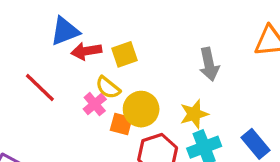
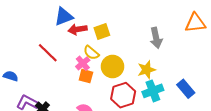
orange square: (121, 124) -> (86, 76), moved

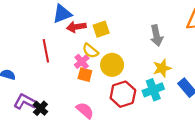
red line: (48, 53) -> (46, 51), turned 35
yellow star: (146, 70) -> (162, 68), moved

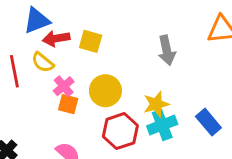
yellow square: (101, 29) -> (91, 41), turned 35
yellow semicircle: (90, 51) -> (43, 62), moved
yellow star: (162, 68) -> (156, 104), moved

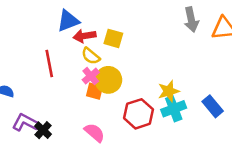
gray arrow: (167, 50) -> (191, 20), moved
yellow semicircle: (43, 62) -> (91, 56), moved
yellow circle: (105, 91) -> (108, 80), moved

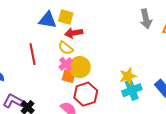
blue triangle: (68, 21) -> (48, 20), turned 30
red arrow: (84, 36) -> (74, 33), moved
yellow square: (113, 38) -> (66, 17), moved
red hexagon: (138, 114) -> (86, 94), moved

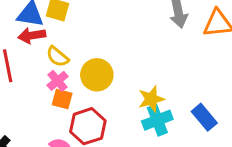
red arrow: (74, 33) -> (32, 36), moved
yellow circle: (80, 67) -> (97, 75), moved

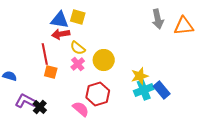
orange square: (62, 99) -> (51, 72), moved
blue rectangle: (204, 117) -> (162, 90), moved

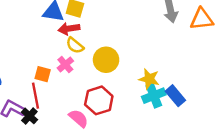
red arrow: (61, 34) -> (69, 29), moved
red line: (45, 54) -> (35, 96), moved
pink cross: (78, 64) -> (65, 65), moved
yellow star: (140, 76) -> (149, 79), turned 30

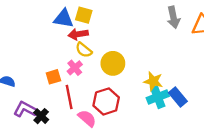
orange square: (43, 74) -> (53, 77), turned -32
red line: (35, 96) -> (69, 97), moved

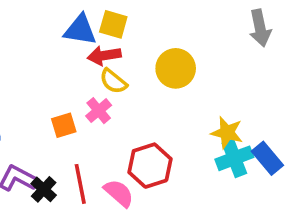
yellow circle: (113, 63) -> (176, 68), moved
red line: (69, 97) -> (80, 184), moved

